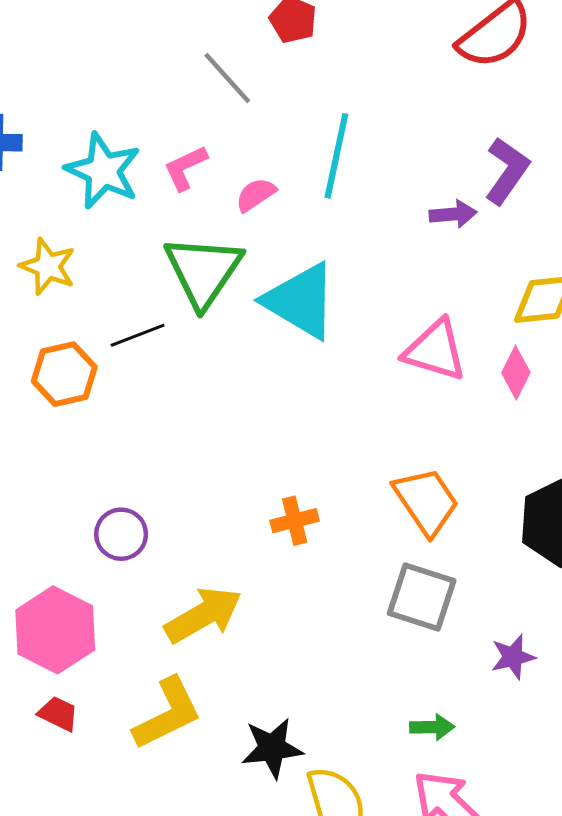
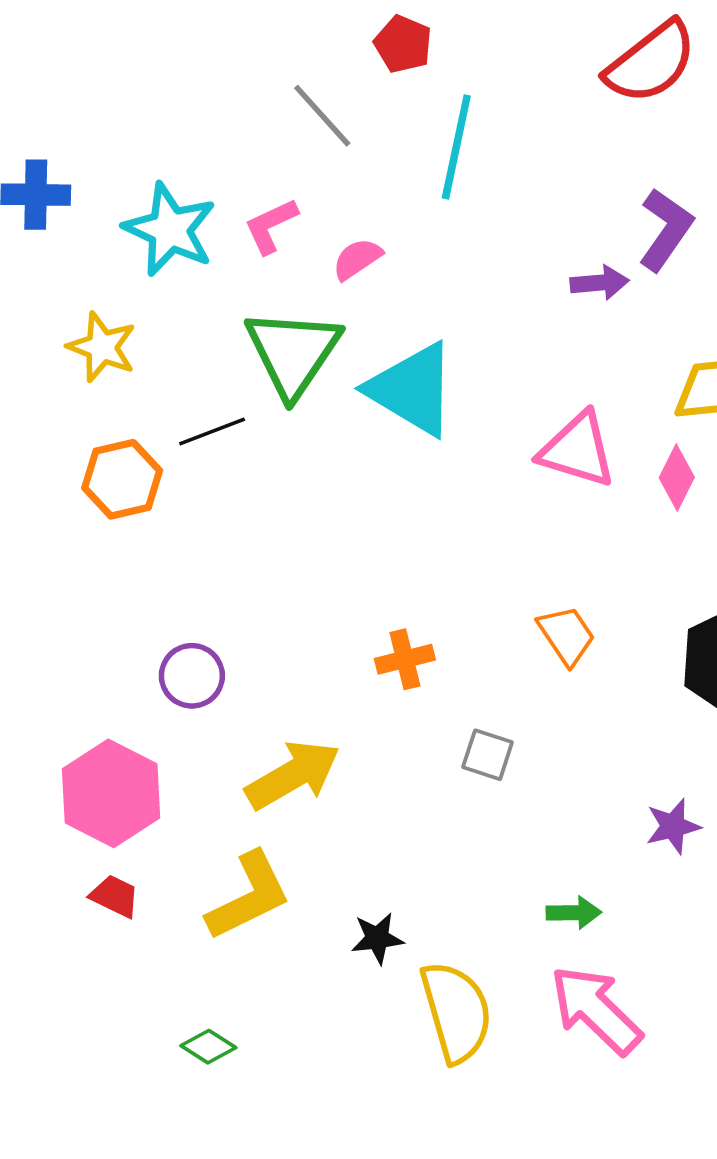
cyan line: (336, 156) -> (456, 147), moved
orange trapezoid: (426, 501) -> (566, 635), size x0.7
gray square: (422, 597) -> (488, 755), moved, size x0.6
black star: (272, 748) -> (377, 938), size x0.7

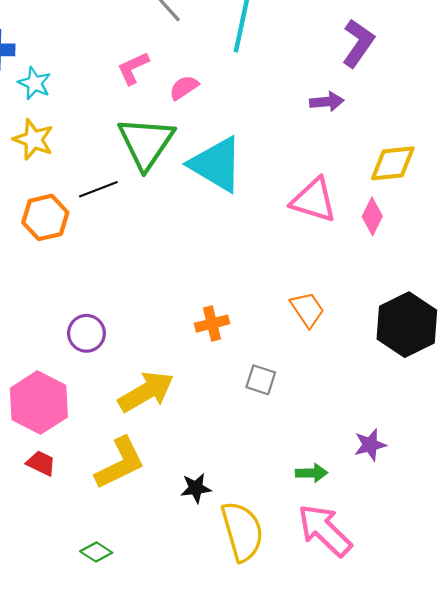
cyan star: (170, 230) -> (35, 83), moved, size x0.6
purple L-shape: (666, 230) -> (358, 43), moved
purple star: (673, 826) -> (370, 445), moved

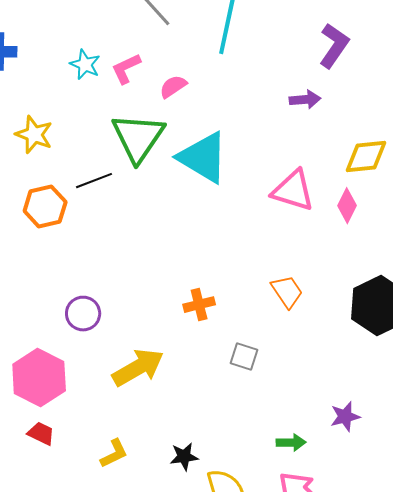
cyan star: (35, 83) -> (85, 65), moved
yellow L-shape: (120, 463) -> (114, 454), moved, size x0.6

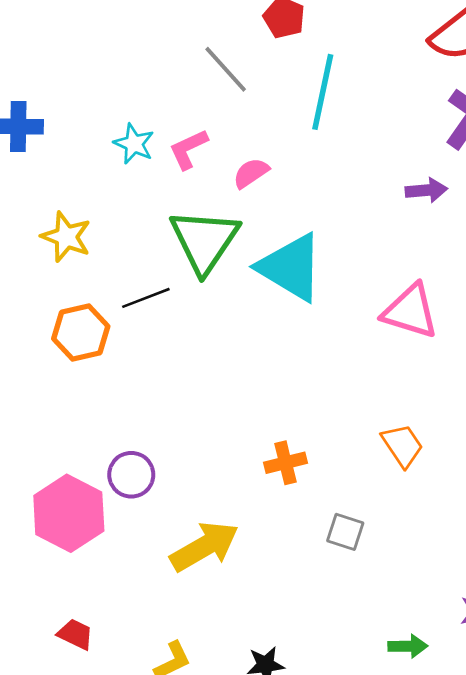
pink hexagon: (39, 378) -> (69, 513), moved

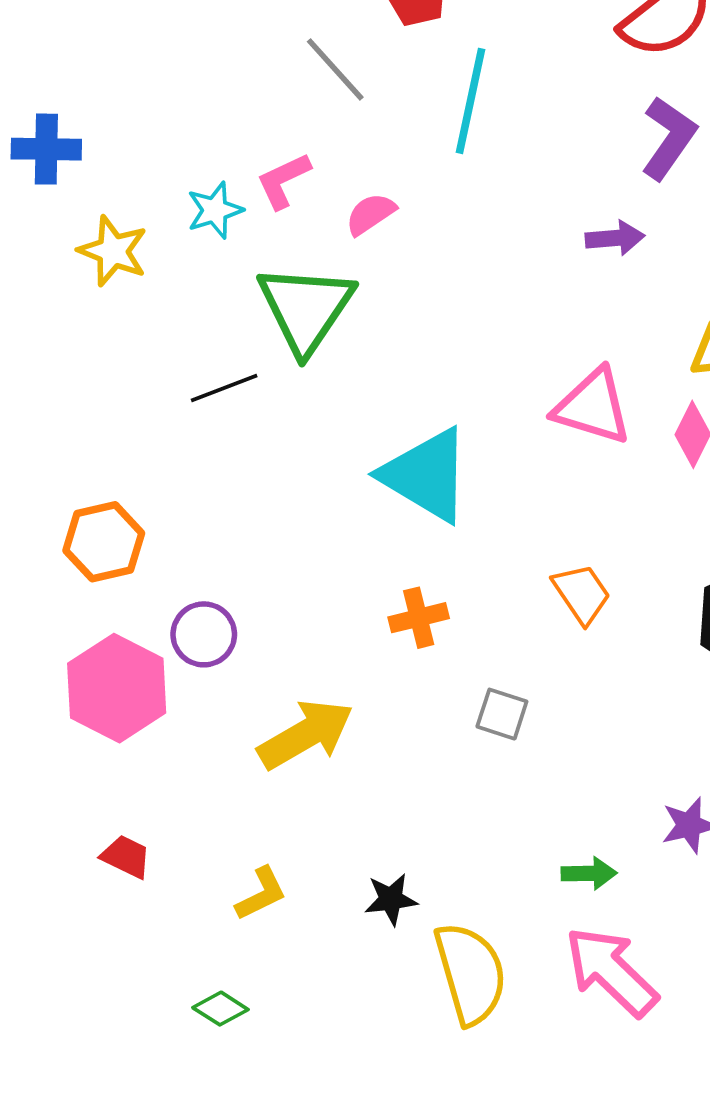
cyan star: (134, 144) -> (215, 210), moved, turned 30
yellow star: (66, 237) -> (113, 251), moved
cyan triangle: (291, 267) -> (426, 475), moved
orange hexagon: (81, 333) -> (104, 542), moved

